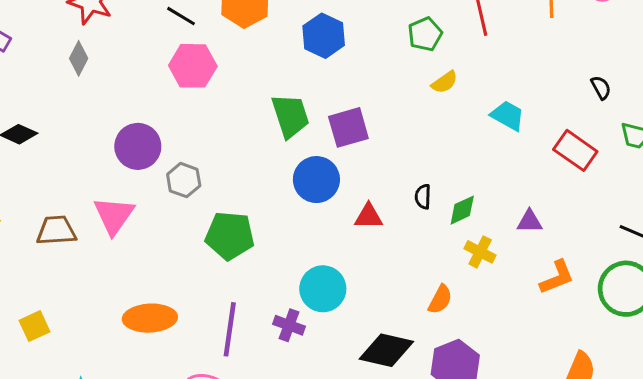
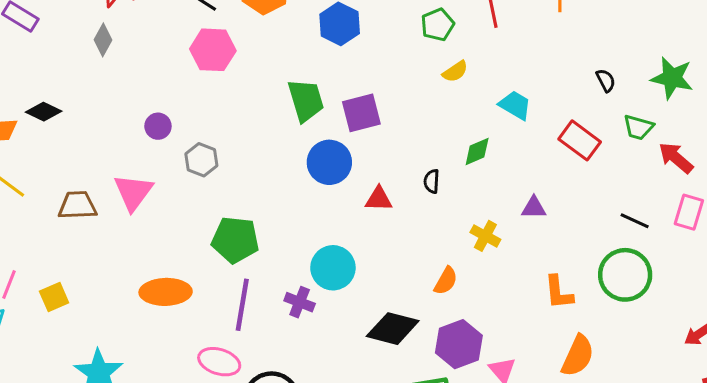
purple circle: (138, 146) -> (158, 126), size x0.6
green diamond: (462, 210) -> (477, 152), moved
green pentagon: (230, 236) -> (235, 240), moved
orange L-shape: (557, 277) -> (559, 292), moved, turned 105

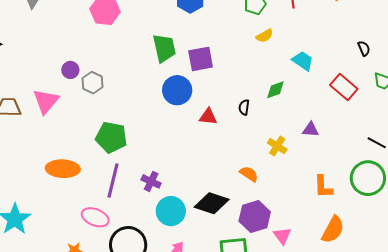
purple circle: (158, 126) -> (70, 70), moved
cyan circle: (333, 268) -> (171, 211), moved
orange semicircle: (446, 281) -> (249, 174), turned -90

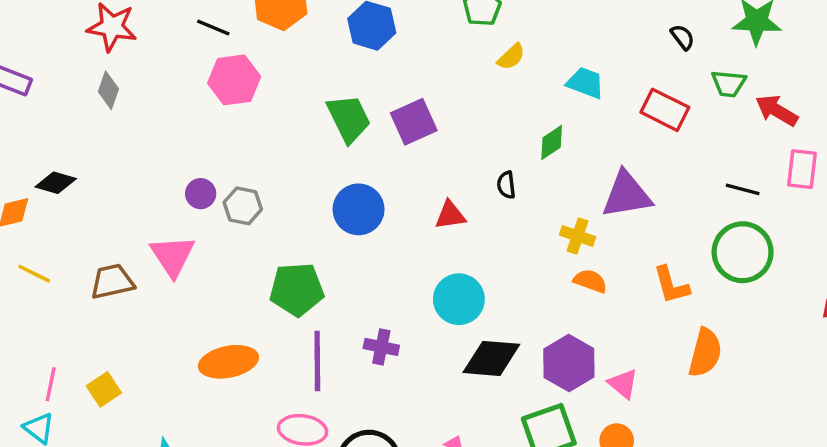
blue circle: (177, 90) -> (359, 209), moved
purple triangle: (311, 130) -> (627, 195), size x1.8
orange semicircle: (249, 174) -> (590, 281), moved
cyan circle: (171, 211) -> (459, 299), moved

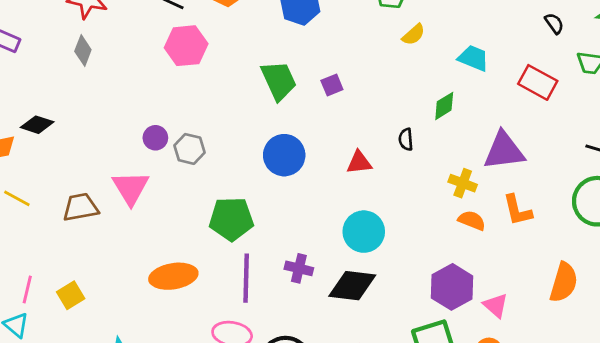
purple square: (414, 122) -> (332, 85), size x0.6
orange L-shape: (671, 285) -> (517, 210), moved
black diamond: (491, 358) -> (352, 286), moved

